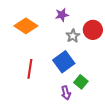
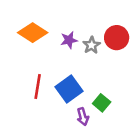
purple star: (62, 15) -> (69, 40), moved
blue square: (64, 62) -> (69, 89), moved

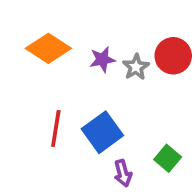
green square: (102, 103) -> (168, 158), moved

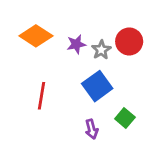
blue square: (102, 132) -> (97, 86), moved

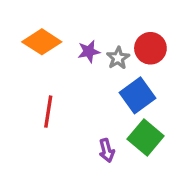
blue square: (97, 86) -> (137, 95), moved
green square: (125, 118) -> (146, 137), size x1.5

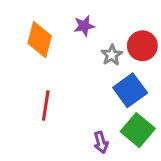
orange diamond: (42, 42) -> (40, 40), turned 72
purple star: (89, 52) -> (84, 26), moved

